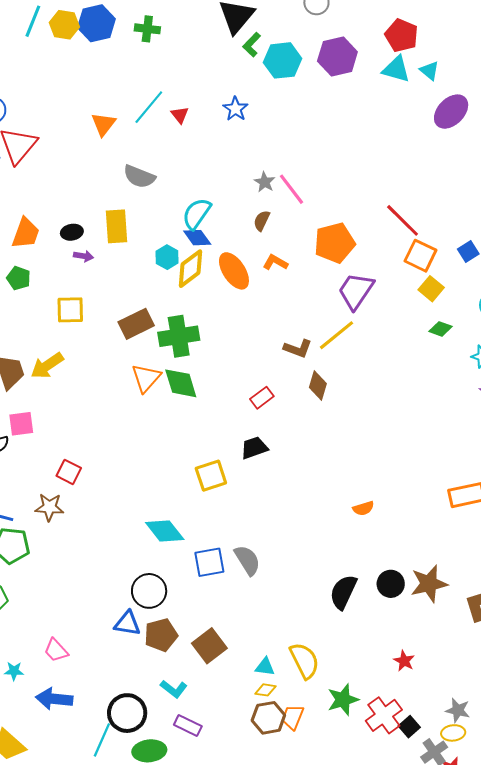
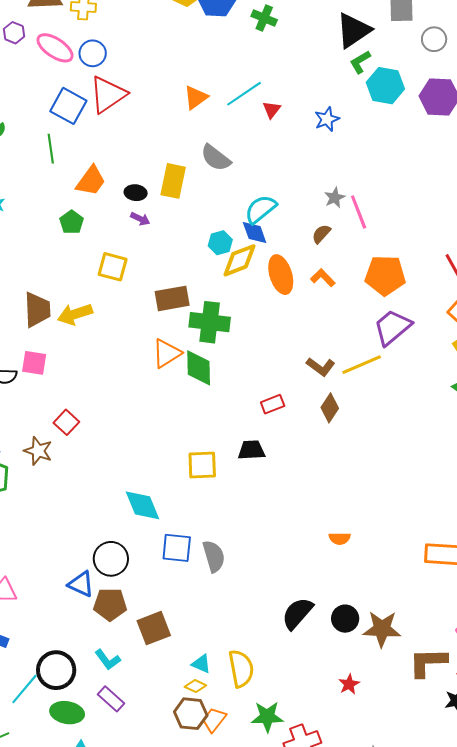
yellow rectangle: (116, 226) -> (173, 181), moved
red star: (404, 661) -> (349, 684), moved

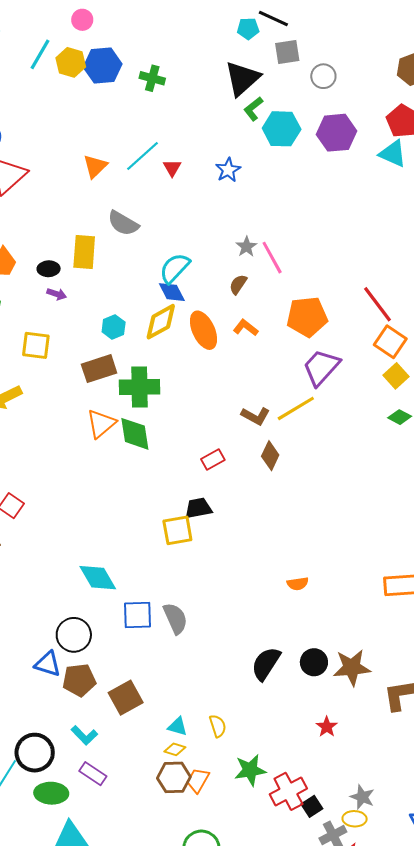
cyan hexagon: (220, 243) -> (114, 327), moved
yellow square: (202, 465) -> (177, 530), moved
yellow semicircle: (241, 669) -> (218, 726), size x0.6

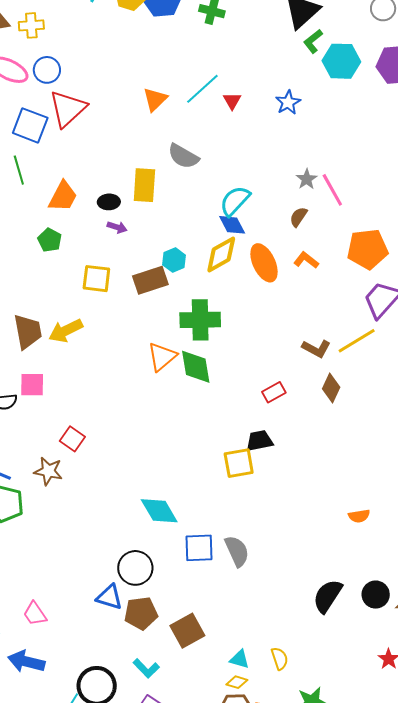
brown rectangle: (99, 369) -> (150, 280), moved

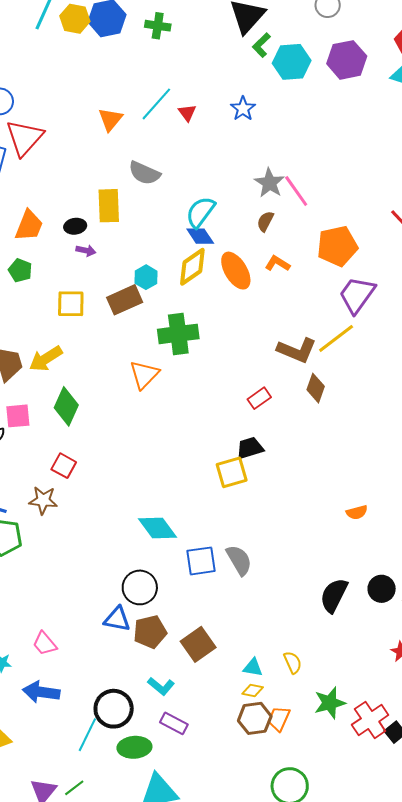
gray star: (307, 179) -> (269, 183), size x1.4
brown L-shape: (316, 349) -> (297, 350), size x1.4
green diamond: (196, 367) -> (66, 406), moved, turned 39

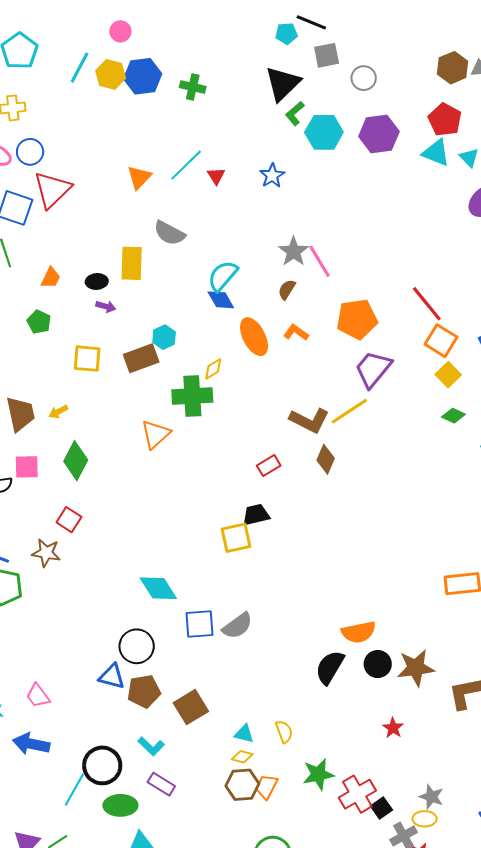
orange trapezoid: (29, 226) -> (51, 278), size x0.7
yellow diamond: (192, 267) -> (213, 369), moved, size x0.6
yellow arrow: (46, 359) -> (58, 412), size x0.6
orange semicircle: (357, 512) -> (359, 632), moved, size x1.6
gray semicircle: (239, 560) -> (238, 626), turned 80

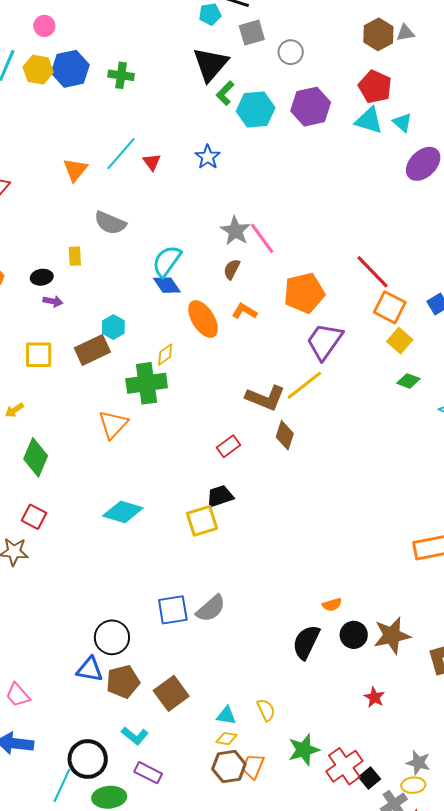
yellow rectangle: (132, 263) -> (75, 256), size x0.6
cyan diamond: (158, 588) -> (123, 512), moved, turned -36
orange semicircle: (359, 632) -> (332, 605), size x0.6

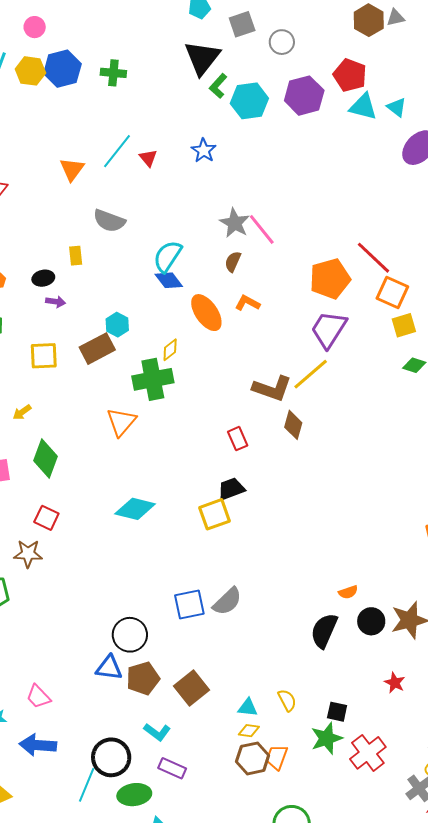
red pentagon: (375, 87) -> (350, 75), moved
orange pentagon: (304, 293) -> (330, 279), moved
yellow square: (400, 341) -> (404, 325), turned 35
red rectangle: (228, 446) -> (238, 439), turned -75
black square: (370, 778) -> (337, 712), moved, turned -35

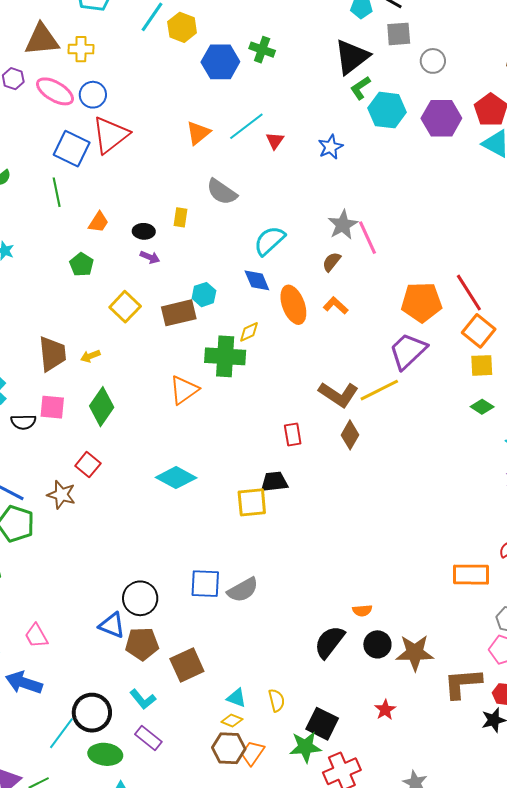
blue hexagon: (62, 69) -> (220, 62), moved
blue diamond: (169, 280) -> (257, 280), moved
yellow square: (44, 356) -> (125, 307), turned 32
black square: (337, 712) -> (322, 724), size x1.5

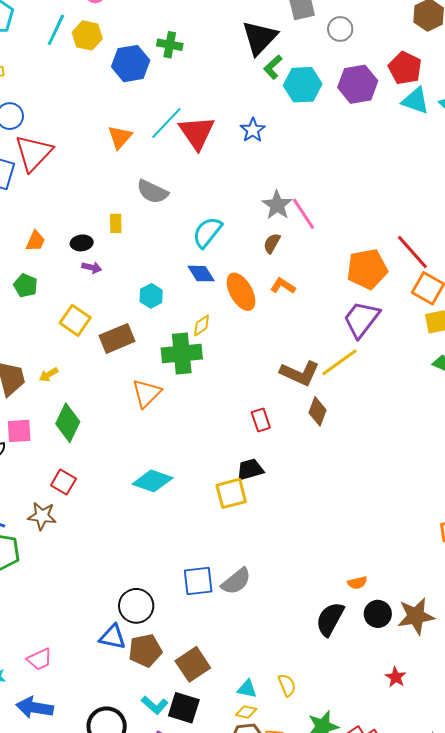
red triangle: (275, 141) -> (197, 133), size x2.0
brown rectangle: (179, 313) -> (117, 338), moved
pink trapezoid: (36, 636) -> (39, 659), turned -76
black square: (322, 724) -> (184, 708), moved

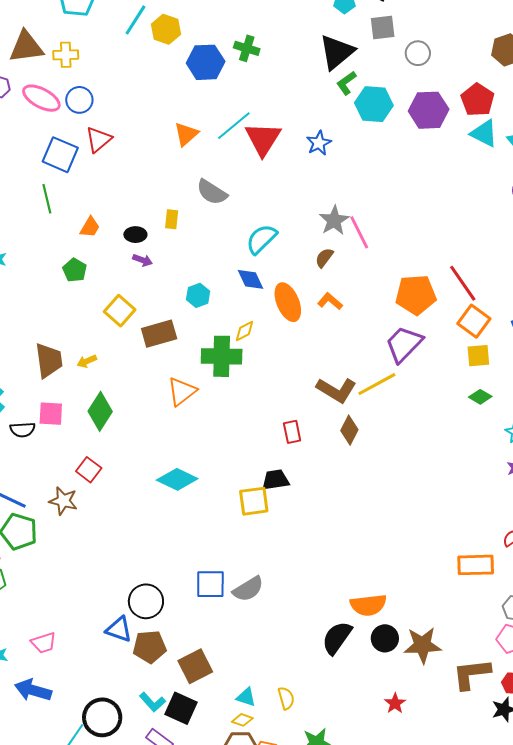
red triangle: (34, 153) -> (98, 139), size x0.7
orange semicircle: (357, 583) -> (368, 605), size x1.8

